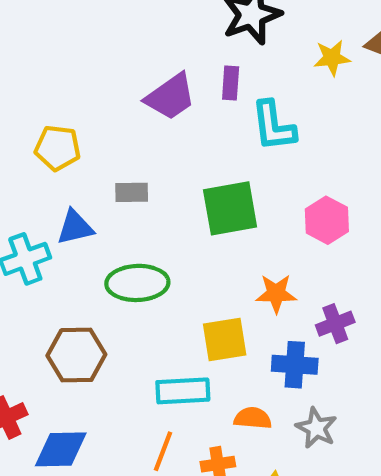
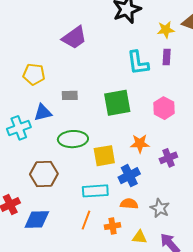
purple rectangle: (231, 83) -> (167, 57), moved
purple trapezoid: (170, 97) -> (74, 38), moved
yellow square: (225, 340) -> (104, 156), moved
blue cross: (295, 365) -> (129, 176), moved, turned -30

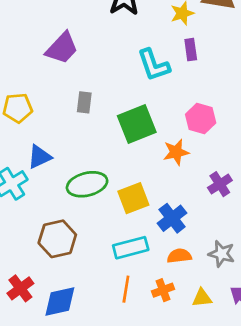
gray rectangle: (70, 95) -> (84, 102), moved, turned -70
orange star: (140, 144) -> (176, 152), moved

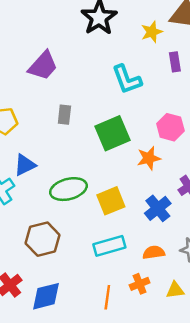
purple rectangle: (191, 50) -> (175, 62), moved
blue cross: (172, 218) -> (158, 208), moved
orange line: (126, 289) -> (107, 297), moved

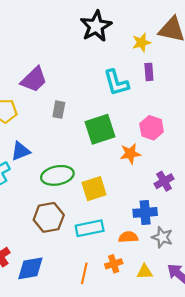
purple rectangle: (175, 62) -> (149, 72), moved
purple trapezoid: (43, 66) -> (34, 79), moved
blue cross: (158, 208) -> (145, 212), moved, turned 30
brown hexagon: (43, 239) -> (49, 217), moved

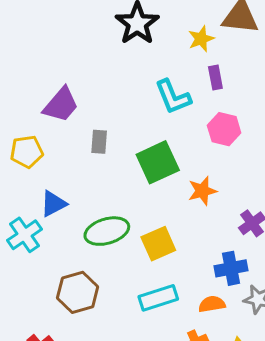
pink hexagon: (152, 128) -> (224, 129), moved
brown hexagon: (49, 217) -> (78, 292), moved

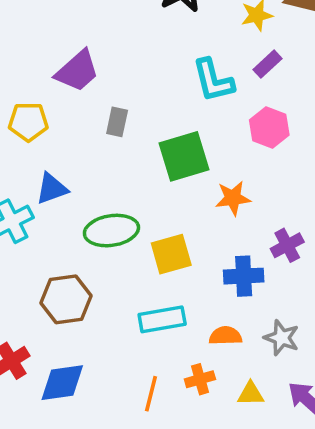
purple rectangle: (215, 78) -> (268, 64), turned 50
blue cross: (231, 268) -> (244, 276), moved

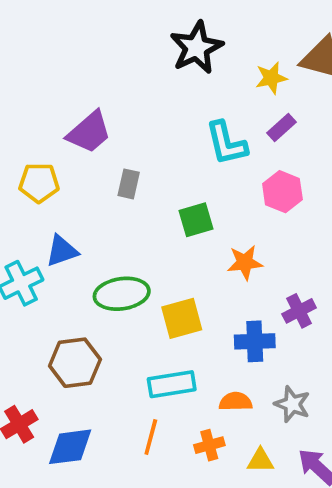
green square: (184, 156) -> (196, 220), size x0.7
orange line: (151, 394) -> (151, 437), moved

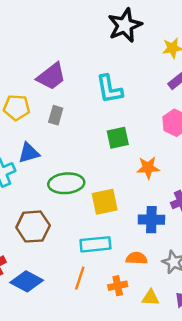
cyan L-shape: (226, 143) -> (109, 89), moved
gray rectangle: (129, 184) -> (56, 115), moved
blue diamond: (70, 447) -> (27, 281), turned 32

